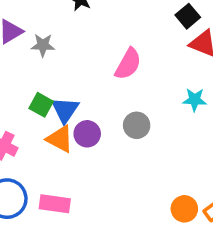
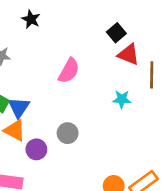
gray circle: (137, 125) -> (68, 133), moved
purple circle: (87, 134) -> (36, 149), moved

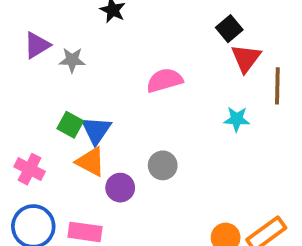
red triangle: (129, 54) -> (246, 58), turned 45
pink semicircle: (69, 71) -> (165, 80), turned -135

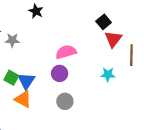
purple circle: (120, 188) -> (60, 73), moved

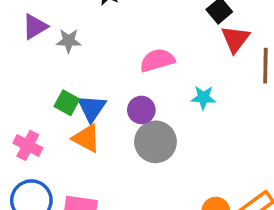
purple circle: (60, 73) -> (141, 110), moved
cyan star: (108, 74) -> (203, 98), moved
gray circle: (65, 101) -> (156, 142), size x1.5

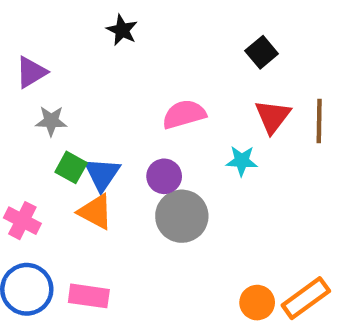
red triangle: (235, 39) -> (273, 117), moved
gray star: (69, 41) -> (51, 121), moved

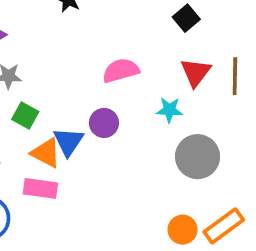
blue triangle: (102, 174) -> (68, 142), moved
gray circle: (182, 216) -> (198, 157), moved
pink rectangle: (89, 296) -> (40, 188), moved

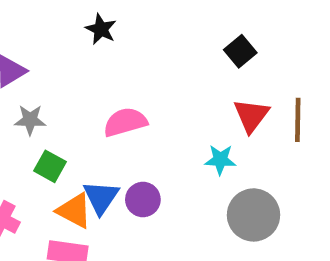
pink semicircle: (121, 71) -> (125, 122), moved
purple circle: (104, 123) -> (143, 199), moved

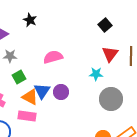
black star: (101, 29) -> (30, 20), moved
green square: (50, 166) -> (19, 77), turned 32

